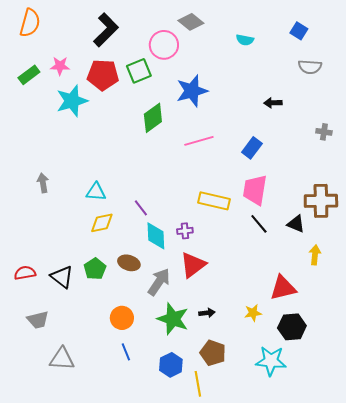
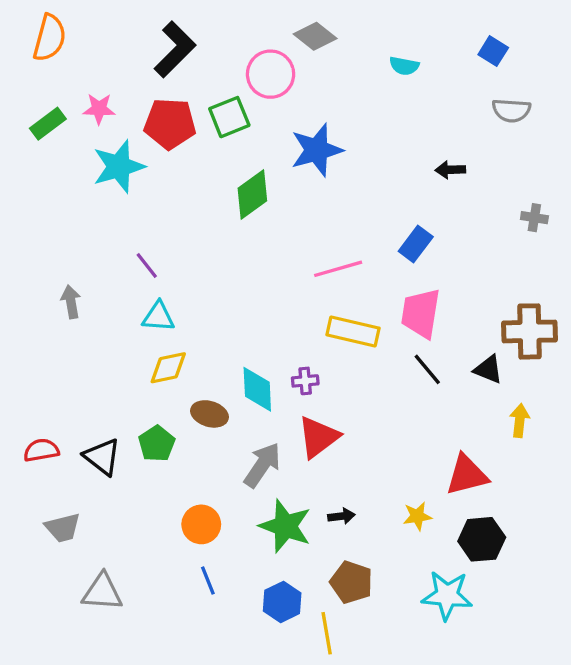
pink line: (199, 141) -> (338, 269), moved
purple line: (141, 208) -> (147, 265), moved
brown ellipse: (129, 263) -> (209, 414), moved

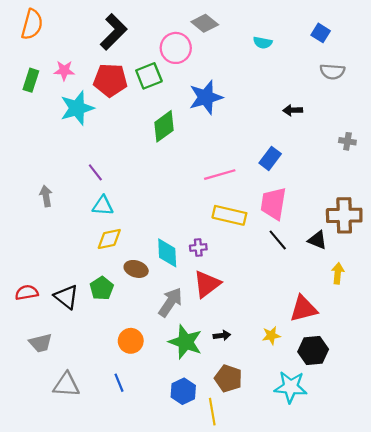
green rectangle: (48, 124) -> (31, 80), turned -35
blue line: (208, 581) -> (119, 383), moved

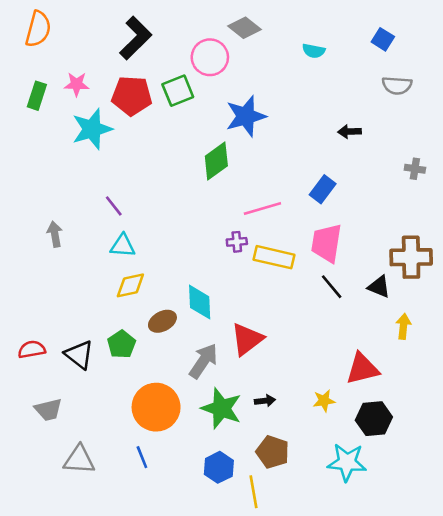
green diamond: (164, 126) -> (216, 161), moved
purple cross: (198, 248) -> (237, 242), moved
brown ellipse: (136, 269) -> (162, 321), turned -45
orange circle: (131, 341) -> (156, 407), size x1.6

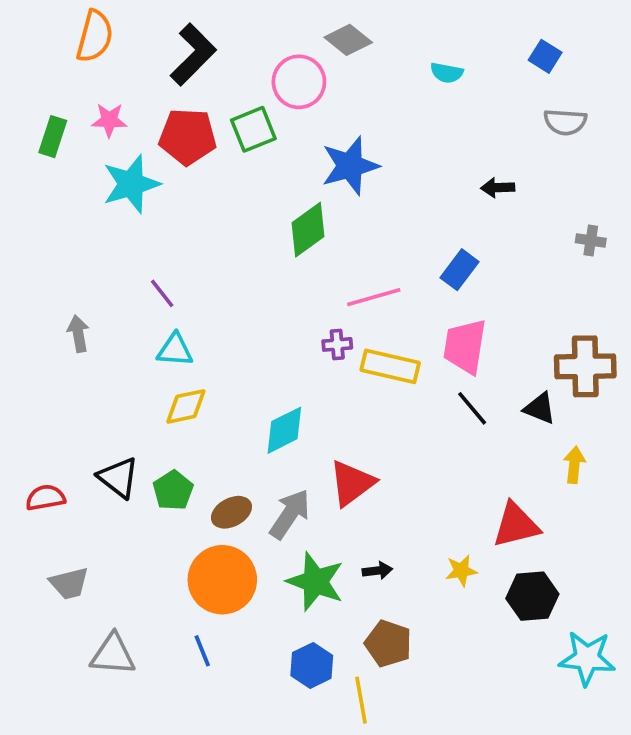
orange semicircle: (38, 29) -> (95, 36), moved
cyan diamond: (200, 302) -> (284, 430), turned 66
brown ellipse: (162, 321) -> (231, 512), moved
black triangle: (79, 355) -> (118, 478), moved
cyan star: (347, 462) -> (587, 658), moved

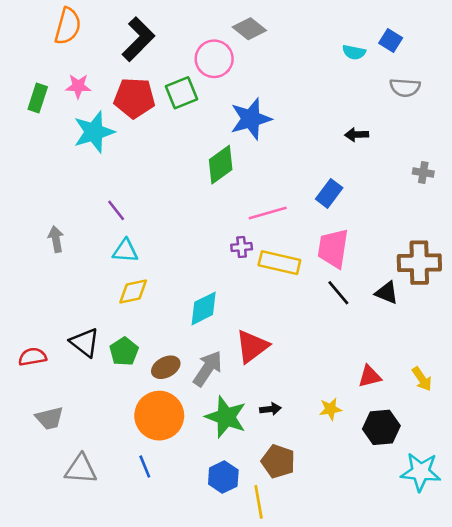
cyan semicircle: (447, 73) -> (354, 52), moved
yellow arrow: (574, 465) -> (422, 379), moved, turned 140
red triangle: (516, 525) -> (370, 376), size x0.7

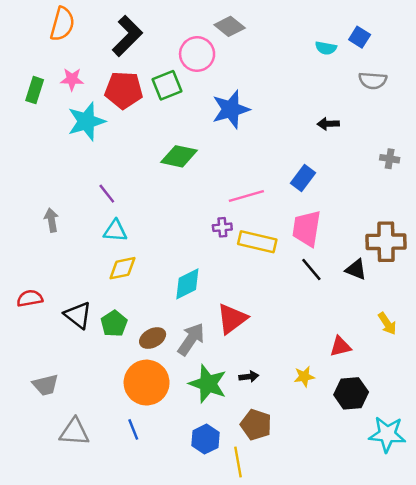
green diamond: (221, 165) -> (179, 156), moved, turned 48
red semicircle: (32, 357) -> (30, 298), moved
yellow arrow: (422, 379) -> (387, 324), moved

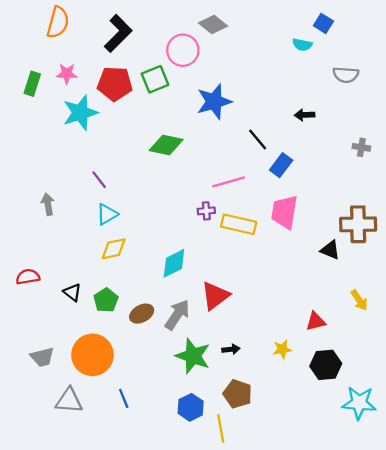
blue square: (360, 37) -> (323, 23), moved
cyan triangle: (115, 231) -> (107, 214), turned -35
black line: (311, 269) -> (258, 139), moved
black triangle: (78, 315) -> (72, 292), size x0.7
orange circle: (147, 383) -> (92, 355), moved

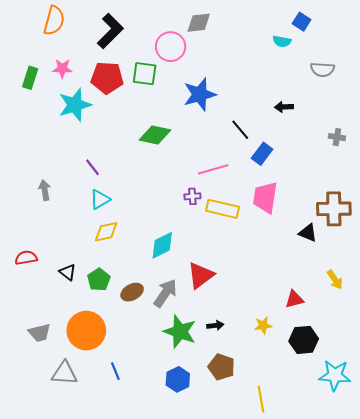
gray diamond: (213, 25) -> (199, 23), turned -45
green square: (155, 79) -> (145, 74), turned 30
yellow line: (221, 429) -> (261, 399), moved

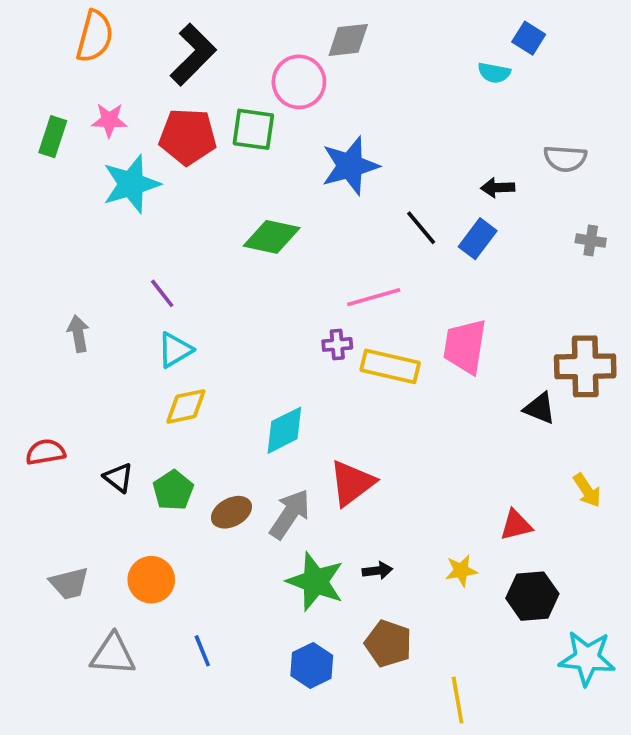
gray semicircle: (322, 69) -> (565, 158), moved
blue rectangle: (262, 154) -> (478, 239), moved
orange circle: (86, 331) -> (151, 580), size x0.7

